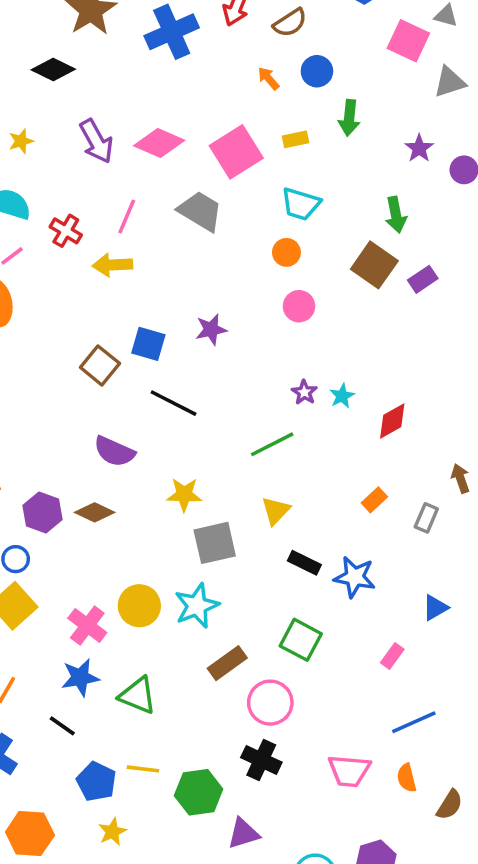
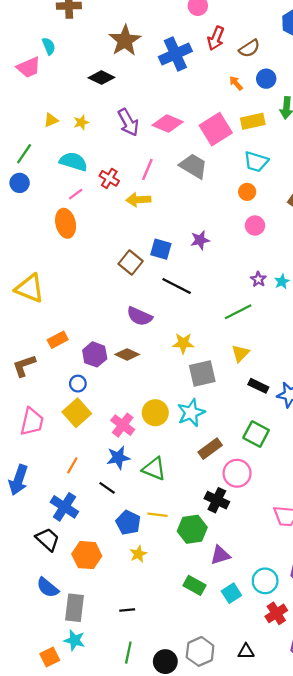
yellow rectangle: (295, 139) -> (253, 121), size x1.5
black cross: (261, 760) -> (217, 500), moved

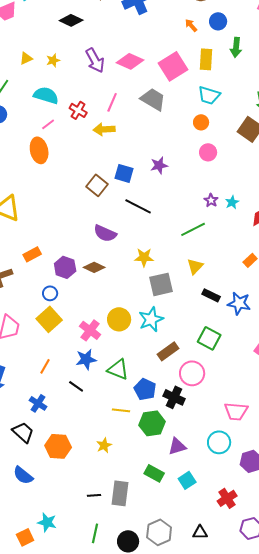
yellow rectangle: (253, 121) -> (206, 59), turned -75
blue cross: (64, 507) -> (38, 403), size x0.7
blue pentagon: (128, 523) -> (145, 389), moved
cyan circle: (265, 581) -> (219, 442), moved
gray rectangle: (75, 608) -> (120, 493), moved

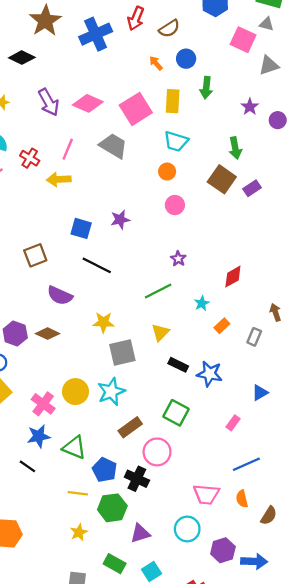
brown square: (97, 185) -> (35, 255), moved, turned 30
cyan star: (232, 202) -> (202, 303), moved
yellow star: (104, 445) -> (79, 532), moved

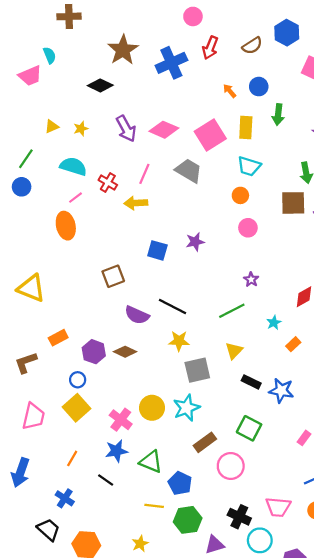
brown semicircle: (169, 29) -> (252, 46), moved
brown square: (222, 179) -> (293, 203), turned -36
black line: (97, 265) -> (172, 306), moved
black cross: (137, 479) -> (239, 517), moved
yellow star: (79, 532) -> (140, 544), moved

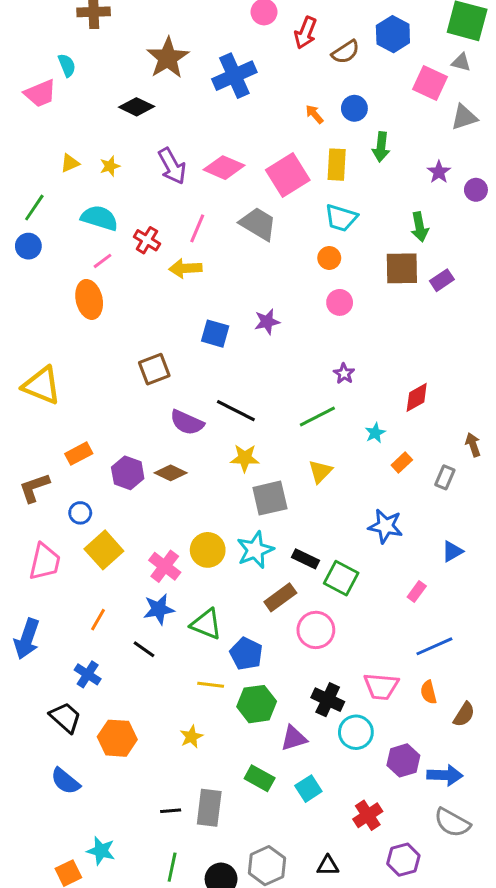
red arrow: (210, 48) -> (306, 33), moved
blue circle: (78, 380) -> (80, 513), moved
black rectangle: (251, 382) -> (306, 559), moved

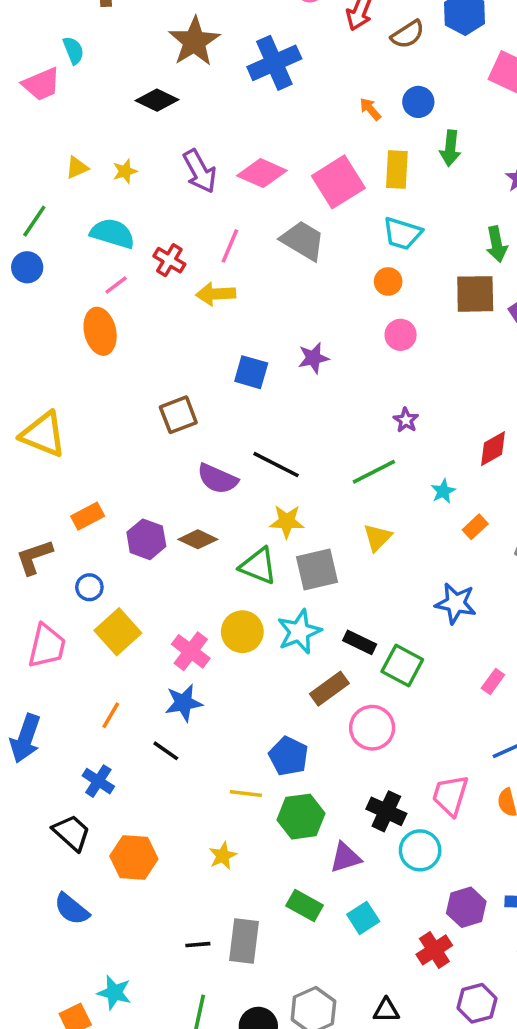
green triangle: (206, 624) -> (258, 566), moved
pink trapezoid: (381, 686) -> (450, 795), turned 102
purple hexagon: (403, 760) -> (466, 907), moved

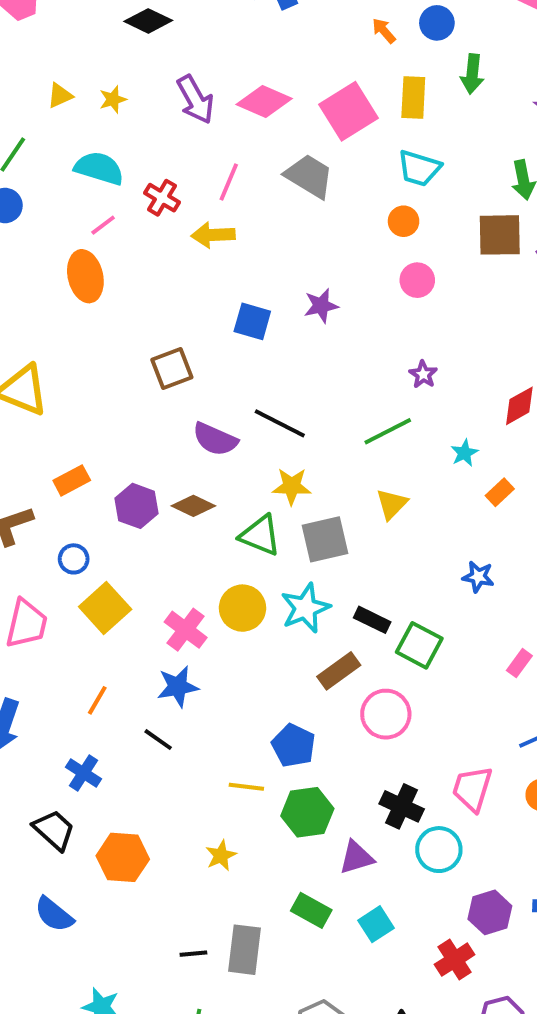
blue star: (456, 603) -> (478, 577), size x0.7

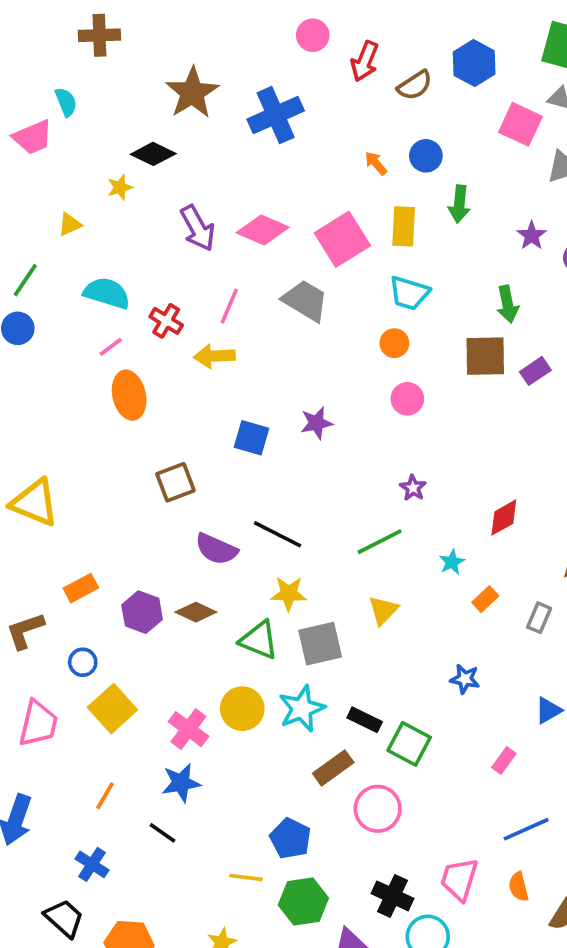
yellow star: (113, 99) -> (120, 187), moved
orange ellipse: (85, 276) -> (129, 395), moved

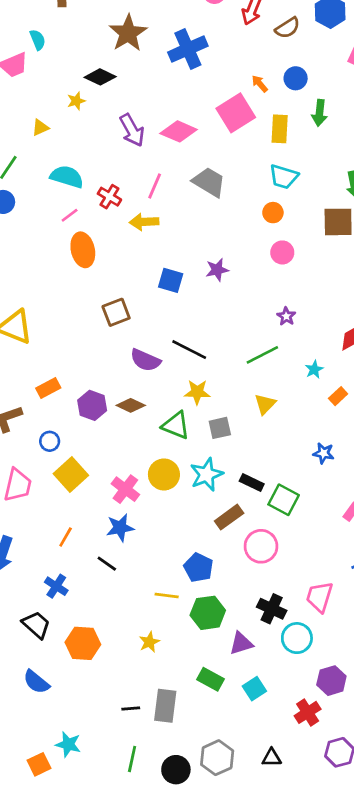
pink square: (342, 239) -> (236, 113), moved
gray square: (320, 644) -> (220, 428), size x0.7

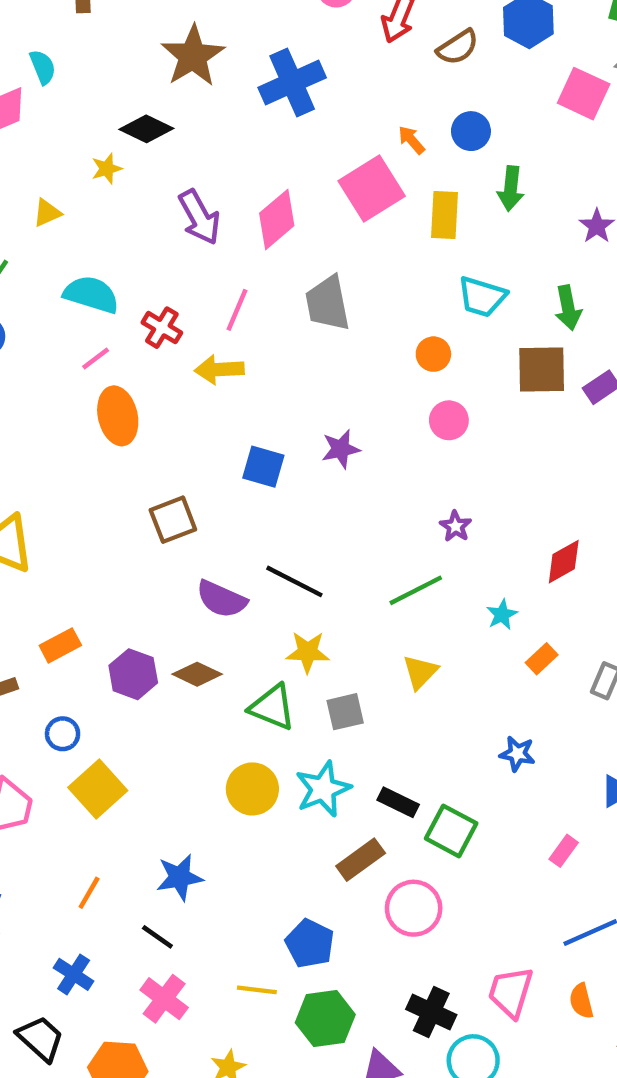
pink diamond: (179, 131) -> (277, 219), turned -64
cyan trapezoid: (284, 177) -> (482, 297), moved
gray trapezoid: (209, 182) -> (327, 303), turned -132
pink cross: (125, 489) -> (164, 999), moved

